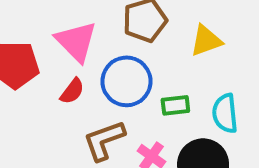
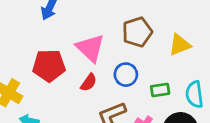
blue circle: (126, 81) -> (126, 75), size x0.7

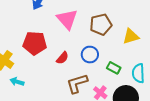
pink triangle: (90, 48) -> (67, 19), moved
green rectangle: (160, 90) -> (114, 68), turned 32

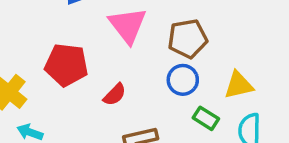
yellow triangle: (131, 36) -> (239, 85), moved
blue circle: (90, 55) -> (183, 80), moved

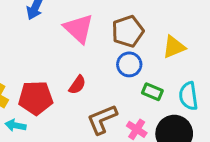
red pentagon: (66, 65) -> (36, 98), moved
yellow triangle: (239, 85) -> (174, 47), moved

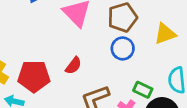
green rectangle: (152, 92) -> (143, 90), moved

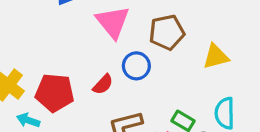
blue circle: (123, 48) -> (136, 66), moved

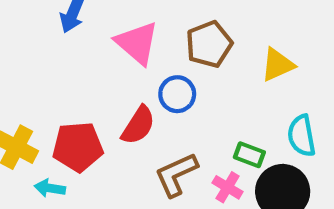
red semicircle: (103, 84) -> (138, 125), size x1.4

